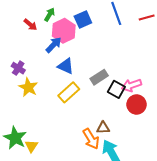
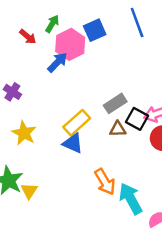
blue triangle: (66, 66) -> (73, 143), moved
yellow star: (28, 87) -> (24, 133), moved
brown triangle: (103, 128) -> (118, 129), moved

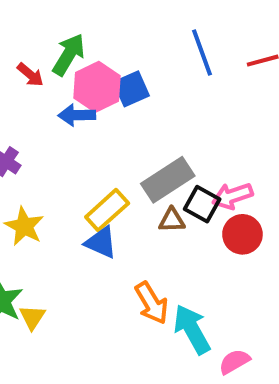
green arrow: (52, 24) -> (69, 55), size x1.5
blue square: (95, 30) -> (131, 89), moved
blue arrow: (57, 62) -> (77, 115), turned -135
gray rectangle: (115, 103) -> (168, 180), size x1.4

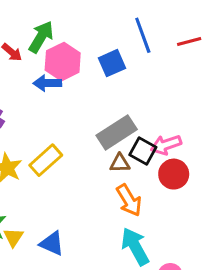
blue square: (131, 89) -> (112, 63), moved
yellow rectangle: (107, 210) -> (46, 160), moved
blue triangle: (101, 242) -> (52, 243), moved
orange arrow: (152, 303) -> (129, 200), moved

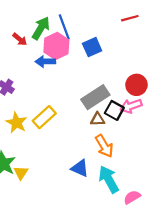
blue line: (143, 35) -> (64, 27), moved
red line: (189, 41) -> (130, 18), moved
red circle: (174, 174) -> (137, 85), moved
blue triangle: (52, 243) -> (80, 168), moved

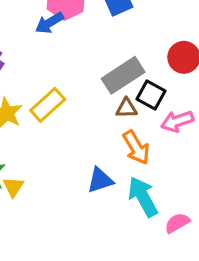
blue arrow: (45, 62) -> (49, 23), turned -30
pink arrow: (131, 106) -> (177, 121), moved
blue triangle: (80, 168) -> (100, 180), turned -42

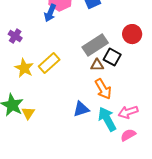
blue arrow: (49, 23) -> (50, 13), turned -36
pink arrow: (177, 121) -> (128, 112), moved

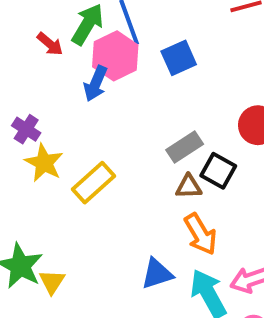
gray rectangle: (95, 45) -> (185, 147), size x0.7
yellow star: (24, 68) -> (44, 163), moved

